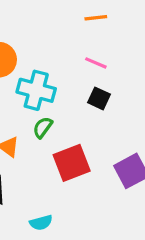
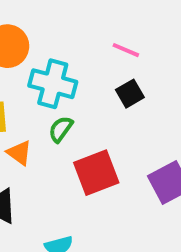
black square: (99, 98) -> (130, 94), turned 35

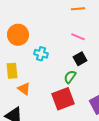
cyan cross: (53, 84) -> (41, 54), size x0.6
green semicircle: (61, 129) -> (70, 77), moved

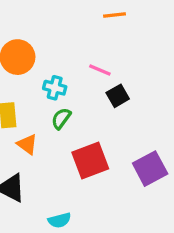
pink line: (78, 37) -> (100, 70), moved
green semicircle: (70, 77) -> (61, 118), moved

